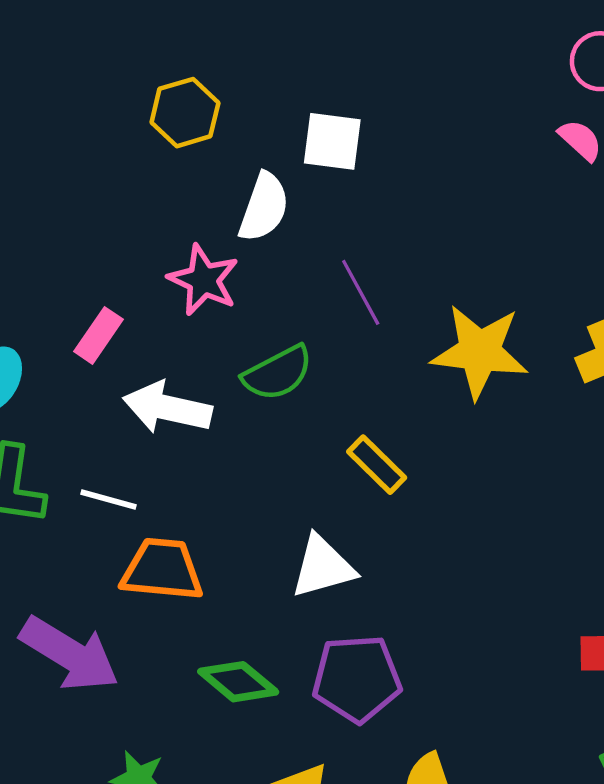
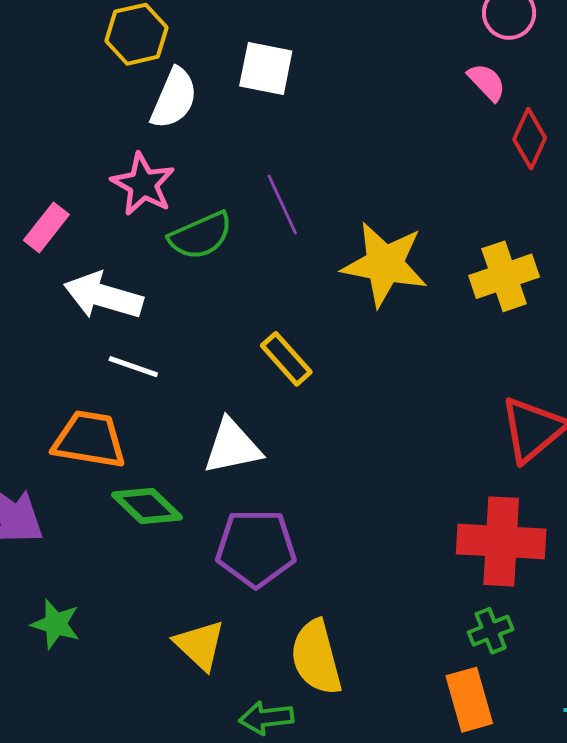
white semicircle: (264, 207) -> (174, 98), moved
green semicircle: (278, 373) -> (201, 236), moved
white line: (109, 499) -> (133, 367), moved
green diamond: (238, 682) -> (147, 506), moved

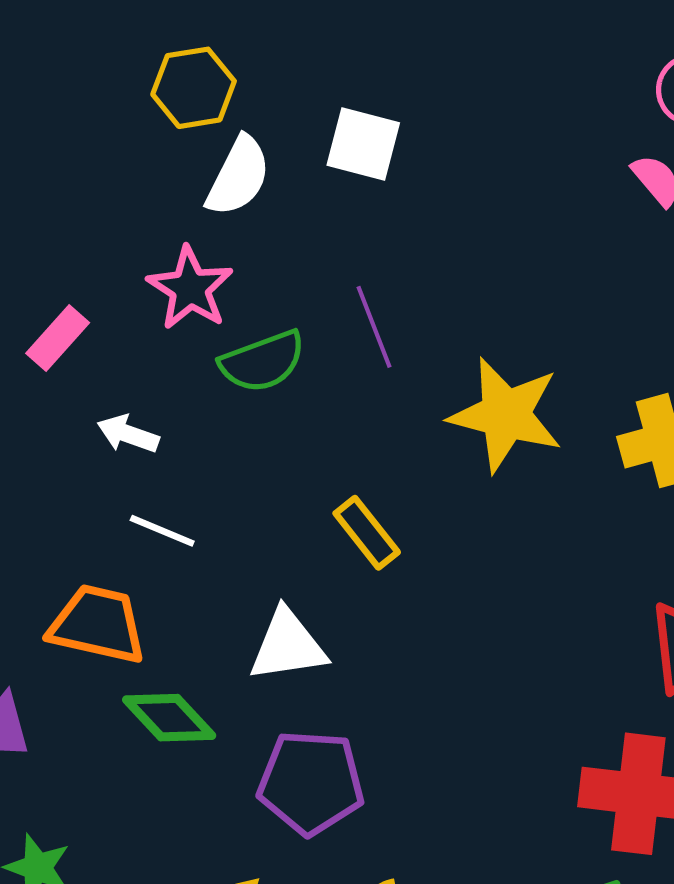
white arrow: (103, 296) -> (128, 434), size x0.6

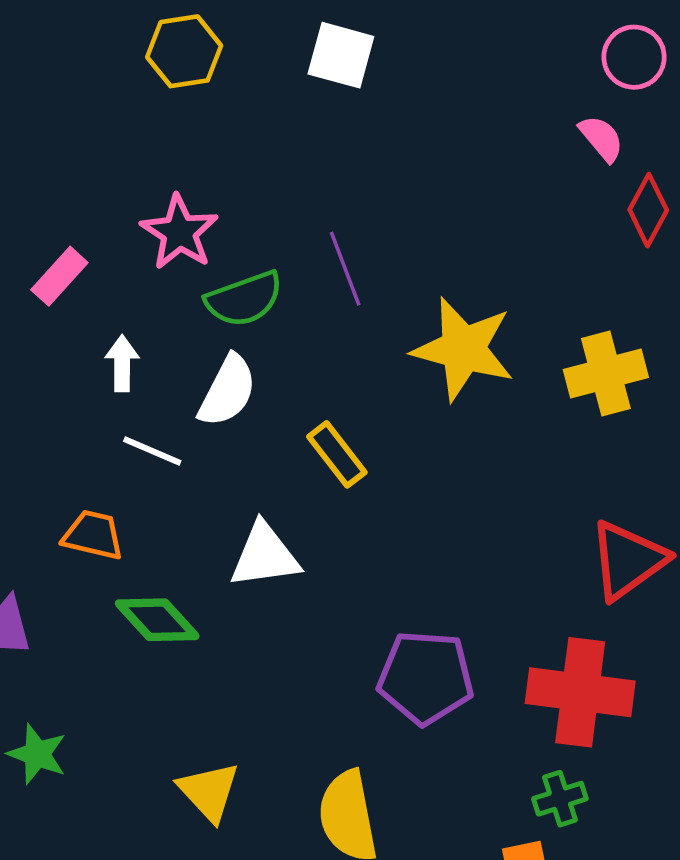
white square: (363, 144) -> (341, 55), moved
white semicircle: (238, 176) -> (227, 391), moved
white arrow: (128, 434) -> (122, 363), turned 70
orange trapezoid: (98, 624) -> (93, 535), size x0.7
purple pentagon: (311, 783) -> (426, 678), moved

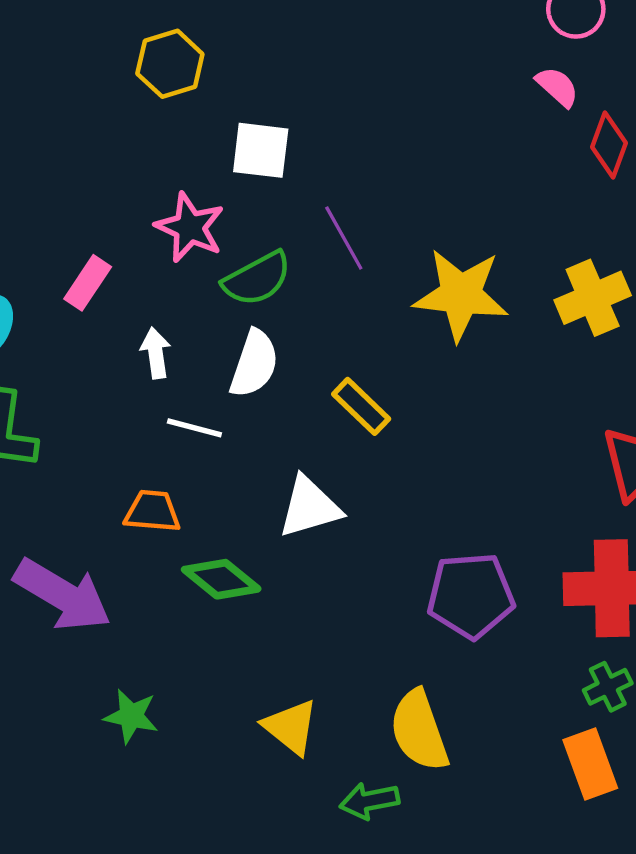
white square: (341, 55) -> (261, 150), moved

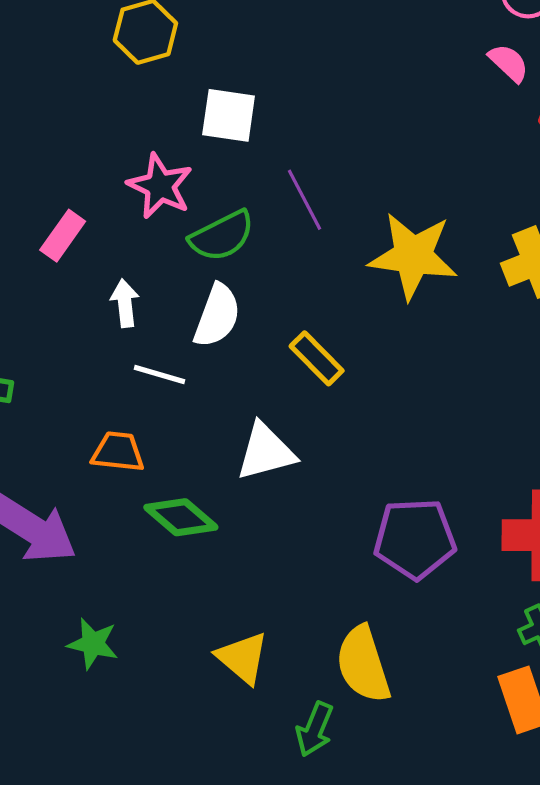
green arrow: (369, 801) -> (315, 729), turned -58

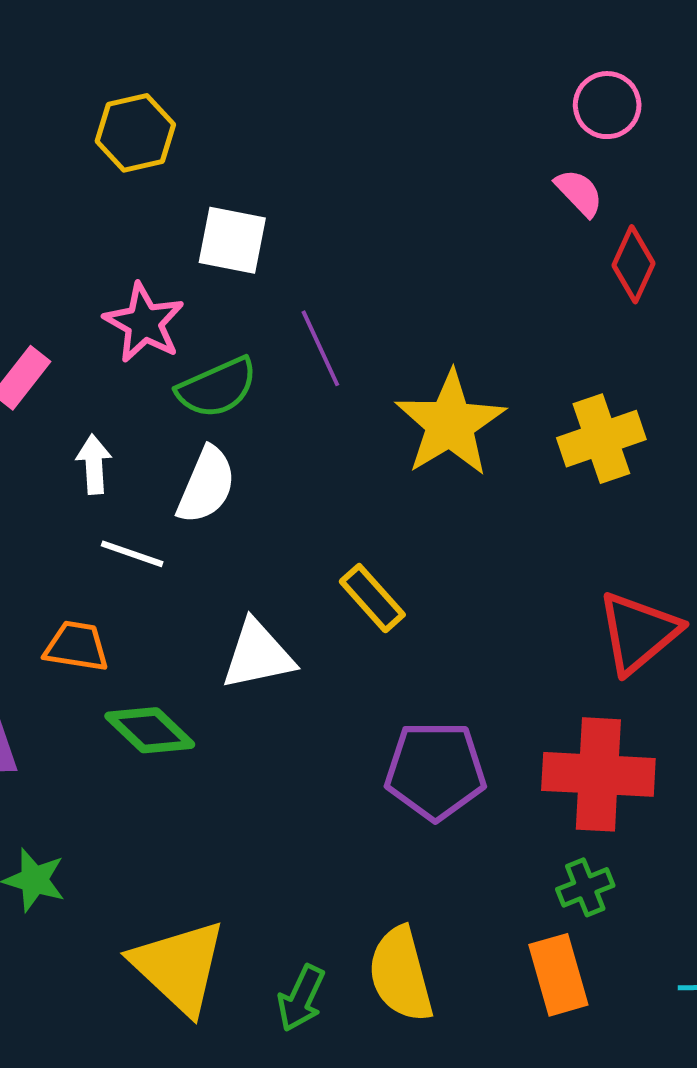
yellow star: (413, 256) -> (450, 424), turned 30
yellow rectangle: (317, 358) -> (372, 598), moved
yellow triangle: (243, 658) -> (179, 967), moved, size x1.5
yellow semicircle: (363, 664) -> (401, 974), moved

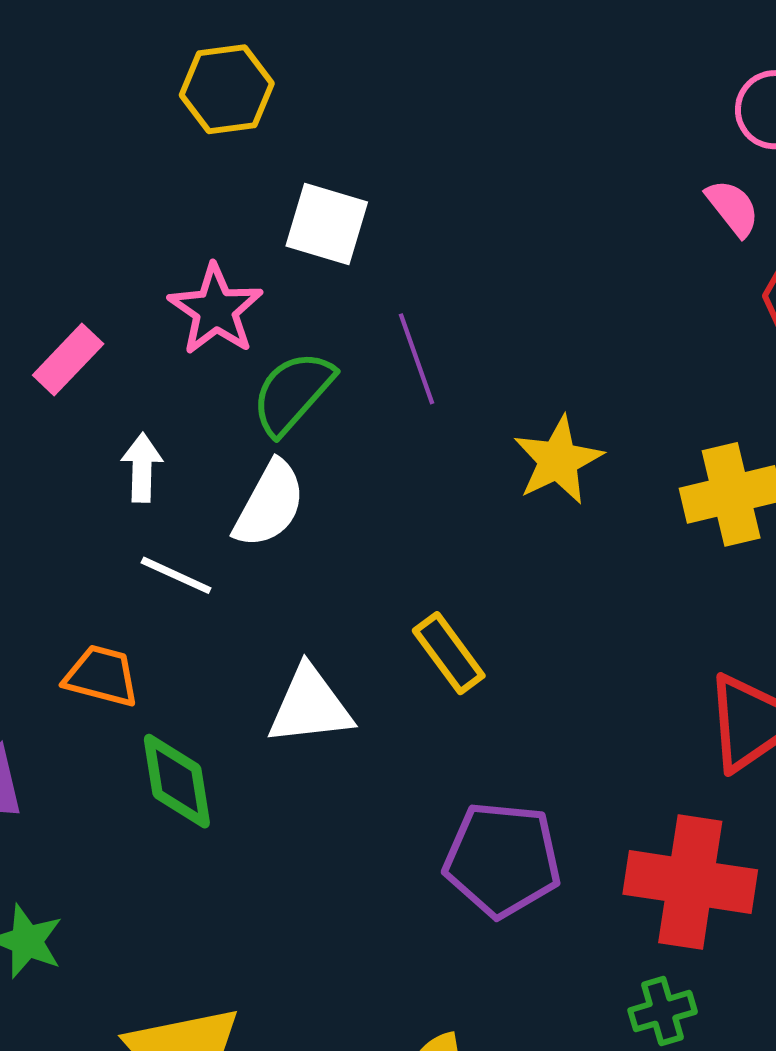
green semicircle: (217, 388) -> (293, 393), turned 150
yellow star: (450, 424) -> (558, 460), size x0.7
green diamond: (150, 730) -> (177, 781), turned 32

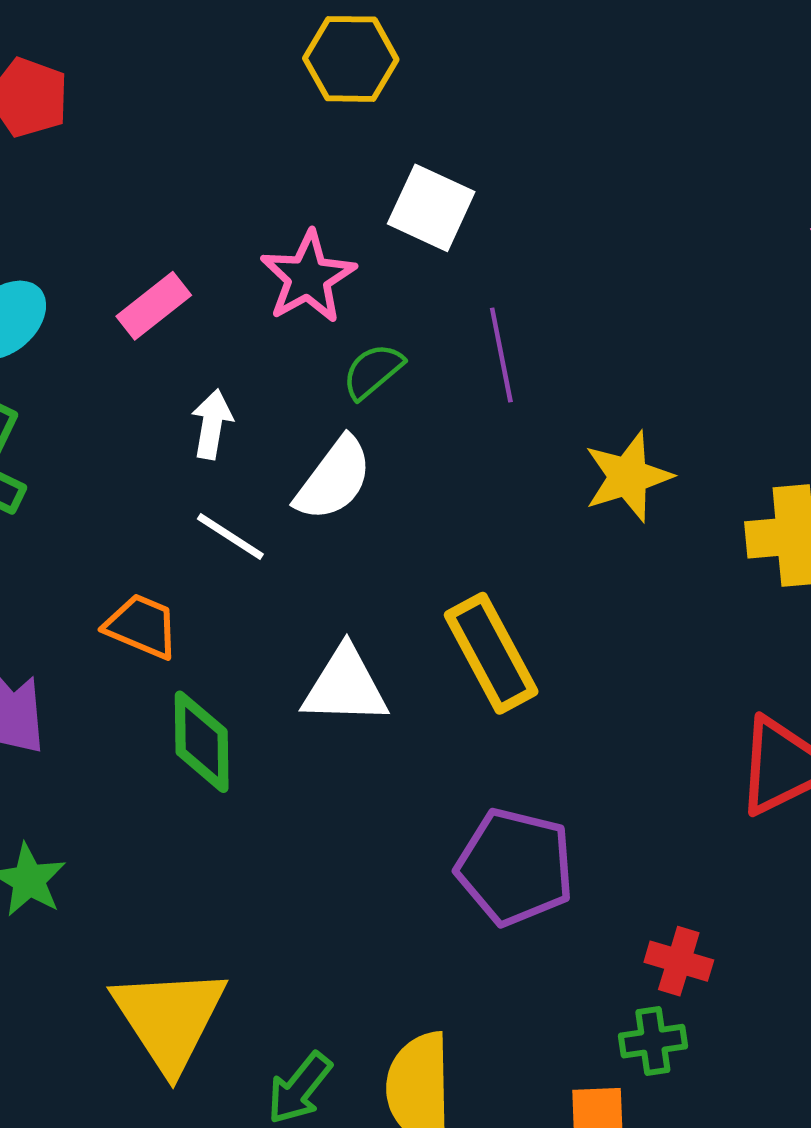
green semicircle: (293, 393) -> (373, 371), size x0.7
yellow rectangle: (449, 653) -> (491, 653), size x1.4
red cross: (690, 882) -> (679, 961), moved, size x0.5

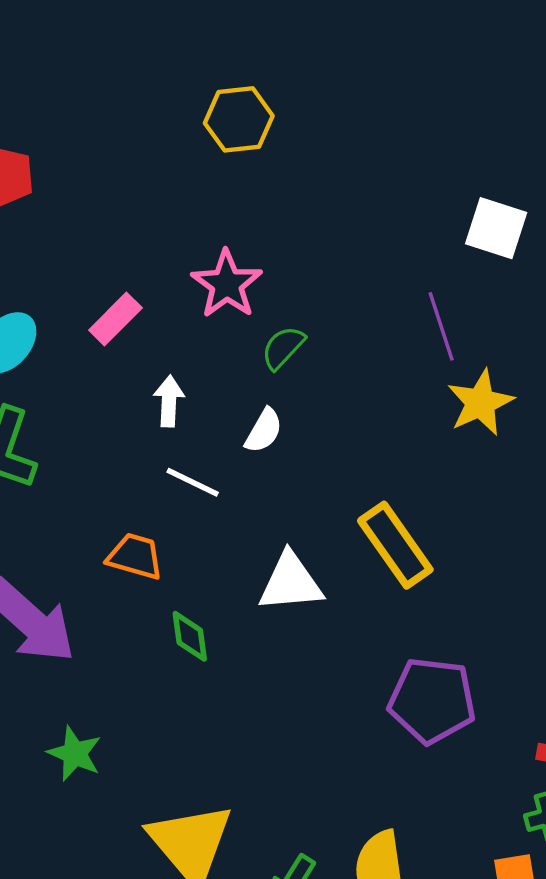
white square: (431, 208) -> (496, 228), moved
purple line: (501, 355) -> (441, 326), moved
white semicircle: (334, 479) -> (264, 431), size x0.7
green diamond: (202, 742) -> (190, 636), size x0.7

